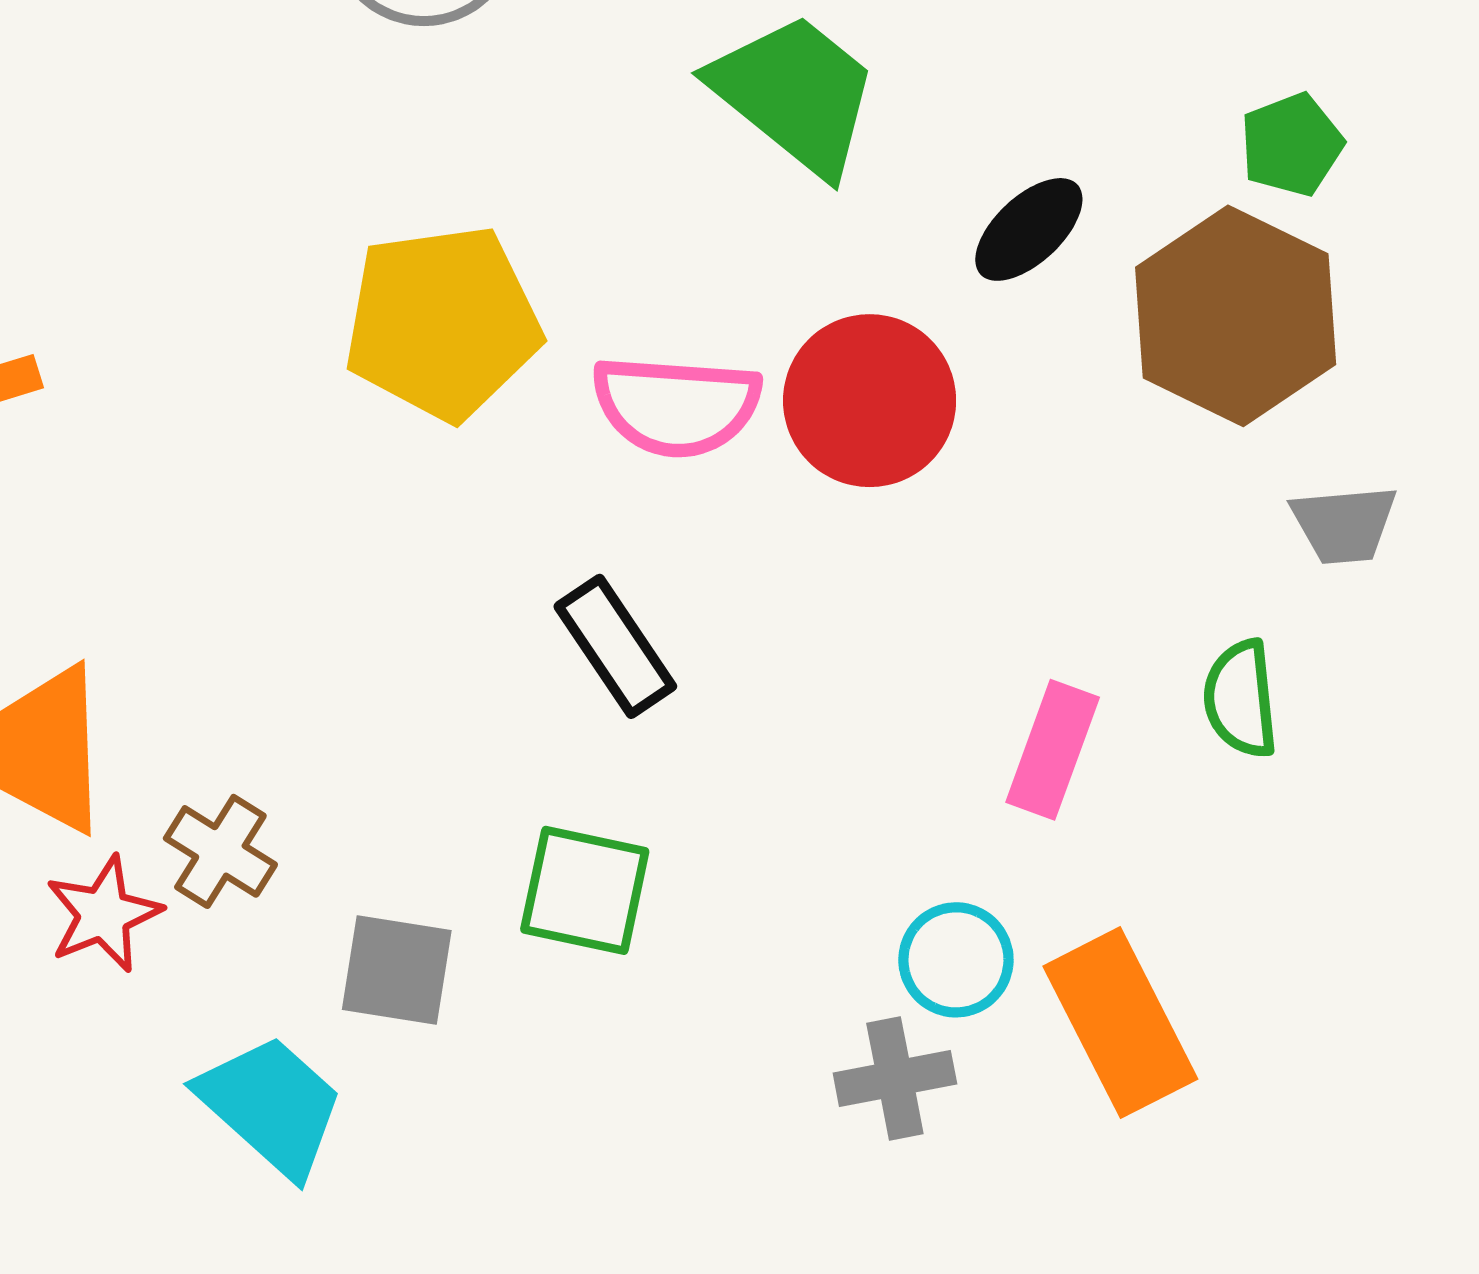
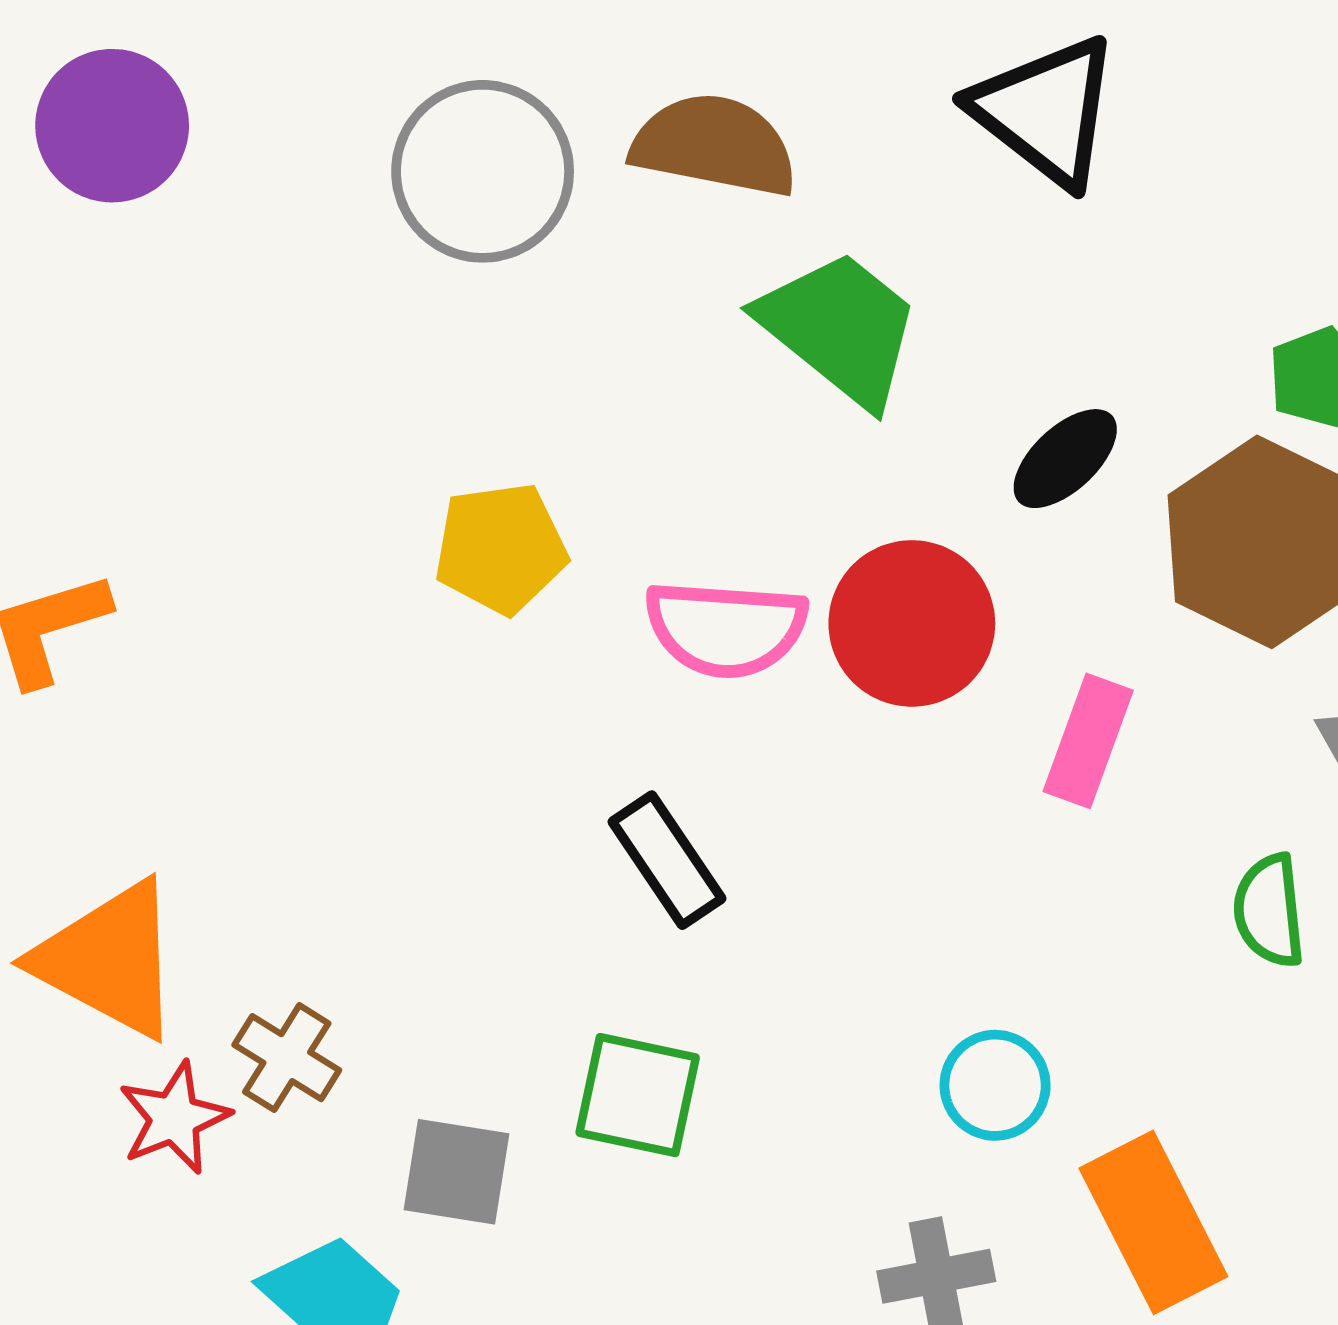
yellow pentagon: (442, 323) -> (501, 548), size x0.7
pink rectangle: (1053, 750) -> (1088, 741), moved
cyan circle: (956, 960) -> (995, 1085), moved

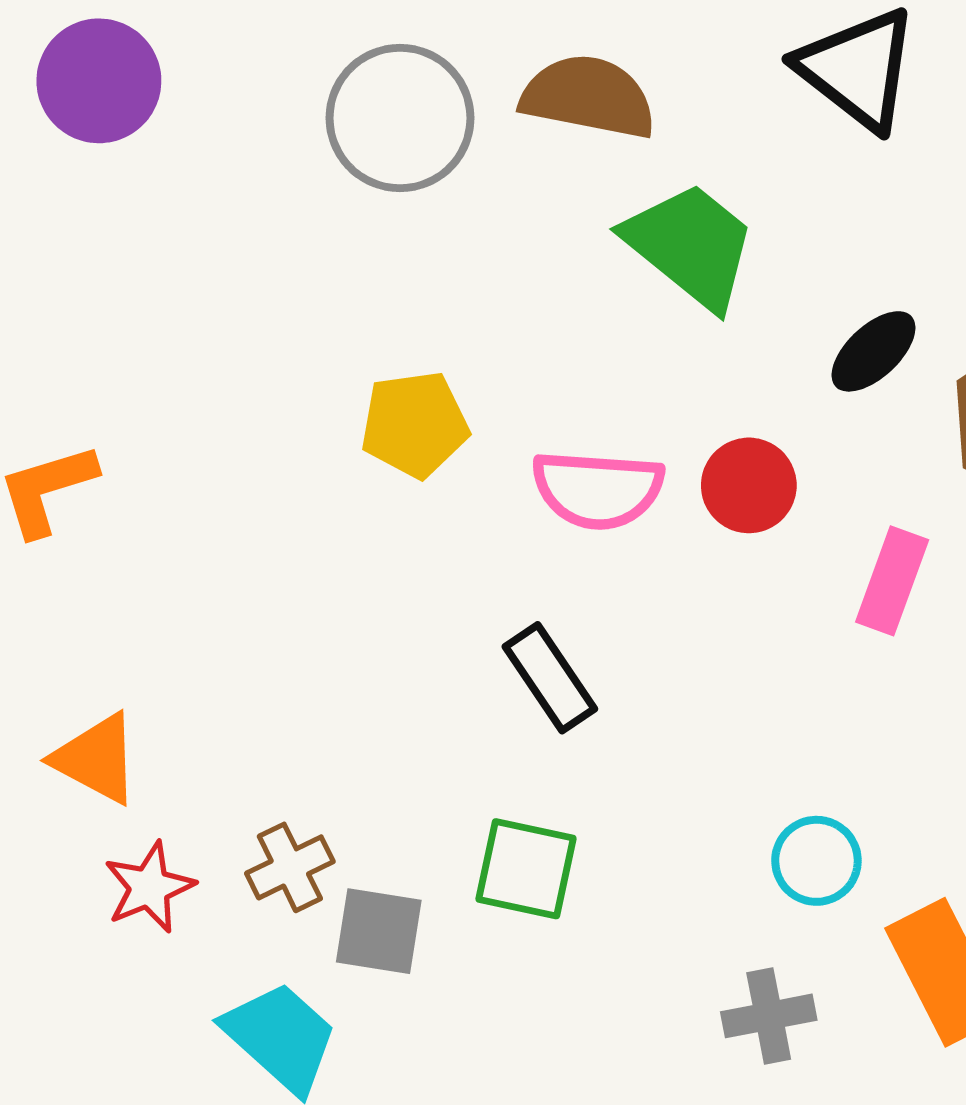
red circle: (912, 623) -> (749, 485), size x0.7
orange triangle: (109, 960) -> (96, 759), size x0.7
brown cross: (287, 1058) -> (290, 867), moved, turned 32

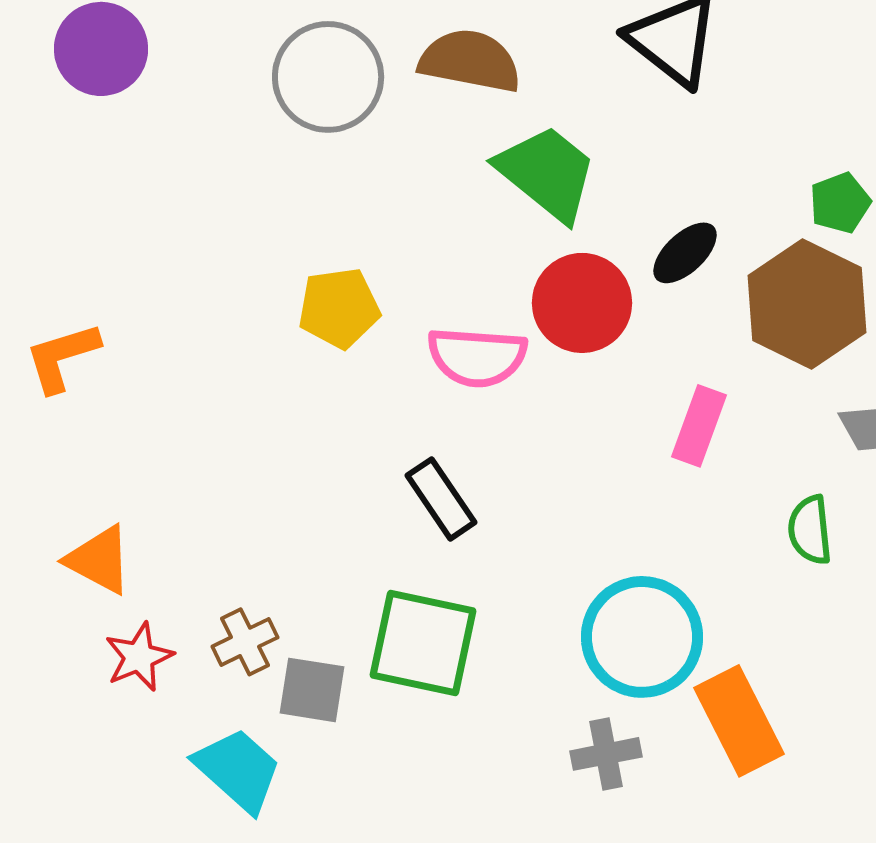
red circle: (749, 485) -> (582, 303), moved, size x1.4
cyan circle: (816, 861) -> (642, 637), size x1.8
green square: (526, 869) -> (423, 643), size x1.4

